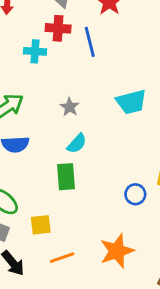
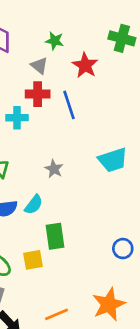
cyan semicircle: (77, 144) -> (34, 205), moved
yellow square: (41, 225) -> (33, 260), moved

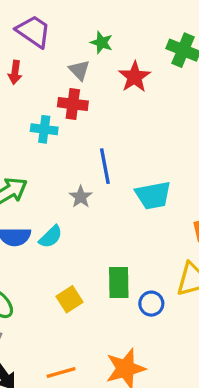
blue line: (69, 105) -> (105, 166), moved
green rectangle: (55, 236) -> (119, 282), moved
yellow square: (33, 260) -> (70, 299), moved, turned -30

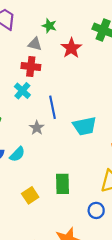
gray triangle: (79, 70) -> (35, 44), turned -32
cyan cross: (44, 129) -> (22, 91), moved, turned 35
blue circle: (151, 304) -> (96, 210), moved

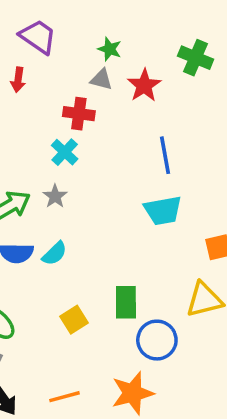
gray triangle: (35, 44) -> (101, 79), moved
blue line: (52, 107) -> (165, 155), moved
gray star: (37, 128) -> (55, 196), moved
blue circle: (96, 210) -> (157, 340), moved, size x1.5

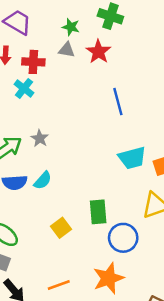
green cross: (196, 58) -> (110, 16), moved
red cross: (79, 114) -> (33, 62), moved
cyan cross: (65, 152) -> (24, 88), moved
cyan trapezoid: (163, 210) -> (132, 158), moved

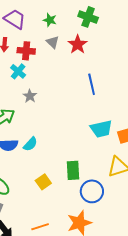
green star: (71, 27) -> (50, 20), moved
gray triangle: (67, 50) -> (53, 42), turned 32
gray star: (40, 138) -> (30, 96), moved

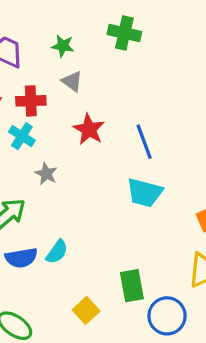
red star: (78, 44) -> (89, 129), moved
cyan trapezoid: (101, 129) -> (145, 193), moved, turned 35

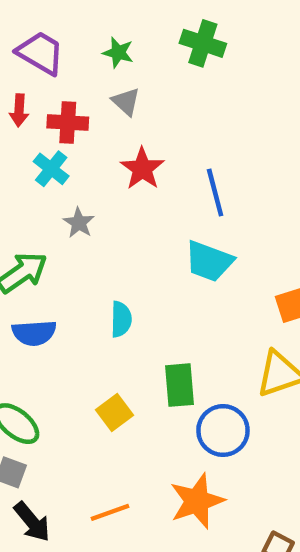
cyan semicircle: (57, 252) -> (121, 319), moved, turned -40

